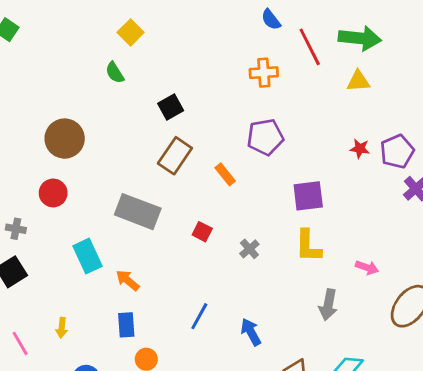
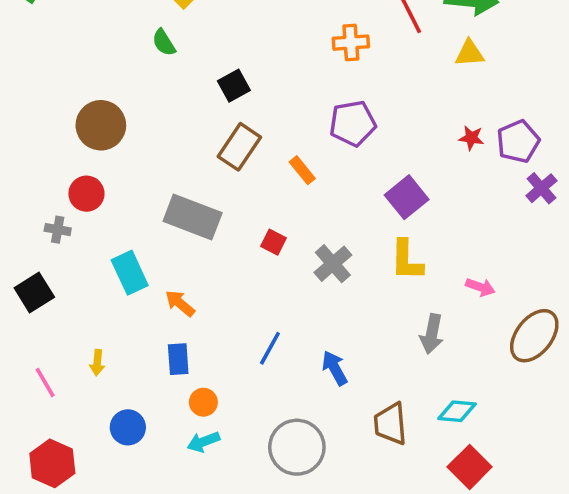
purple square: (308, 196) -> (407, 197), turned -32
gray cross: (16, 229) -> (58, 230), moved
gray cross: (249, 249) -> (333, 264), size x1.5

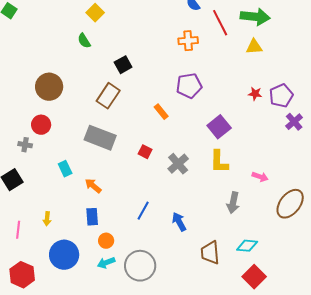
brown rectangle: (239, 147) -> (108, 96), moved
cyan rectangle: (130, 273) -> (65, 169), size x0.7
pink line: (45, 382) -> (18, 230), turned 36
blue circle: (128, 427) -> (64, 255), size x1.5
gray circle: (297, 447) -> (140, 266), moved

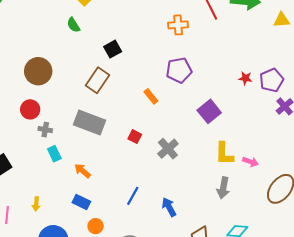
yellow triangle: (254, 47) -> (282, 20), moved
gray cross: (25, 145) -> (45, 130), moved
yellow L-shape: (219, 162) -> (224, 154), moved
blue rectangle: (92, 217) -> (81, 202), turned -60

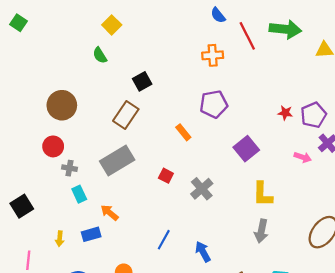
gray rectangle: (89, 123) -> (117, 161), turned -52
pink arrow: (250, 162) -> (303, 157), moved
blue rectangle: (81, 202) -> (91, 234), moved, turned -42
yellow arrow: (36, 204) -> (60, 239), moved

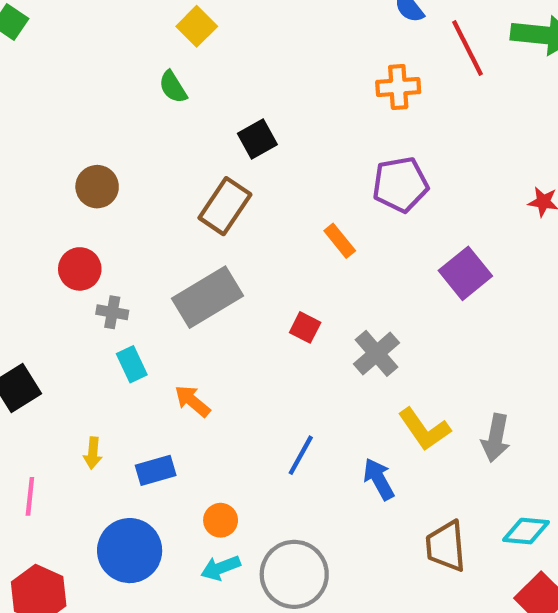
brown circle: (62, 105) -> (97, 187), size x0.7
yellow L-shape: (262, 194) -> (424, 429), moved, turned -36
blue rectangle: (91, 234) -> (156, 470), moved

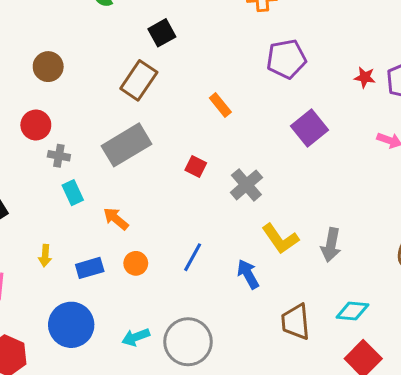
purple pentagon: (400, 184) -> (286, 59), moved
orange circle: (221, 520) -> (136, 263), moved

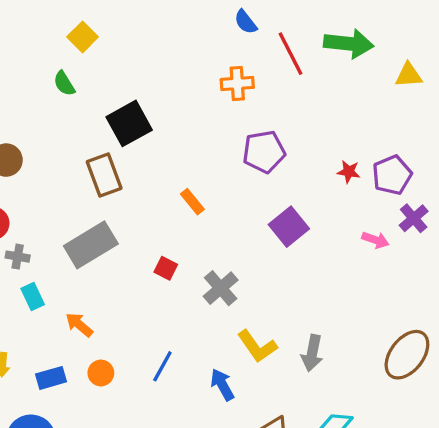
black square: (162, 33) -> (129, 123), size x1.5
brown rectangle: (139, 80) -> (104, 175), turned -54

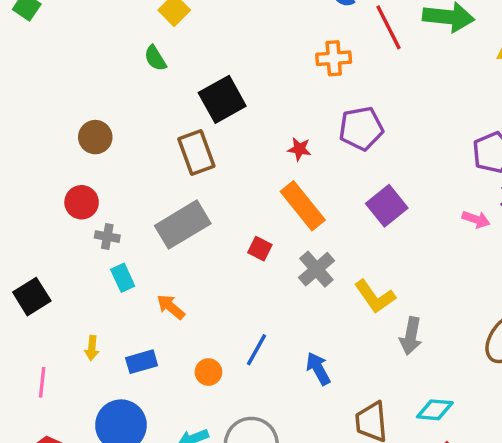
red star: (349, 172) -> (299, 149), moved
orange rectangle: (192, 202) -> (303, 206), moved, size x1.8
yellow L-shape: (257, 346) -> (375, 297), moved
orange circle: (101, 373) -> (208, 372), moved

